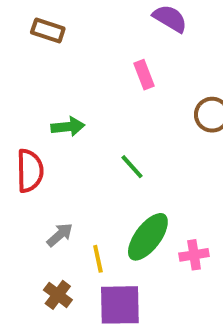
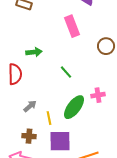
pink rectangle: (144, 75) -> (72, 26), size x1.5
pink cross: (194, 255) -> (98, 95), moved
brown cross: (58, 295) -> (29, 136), turned -32

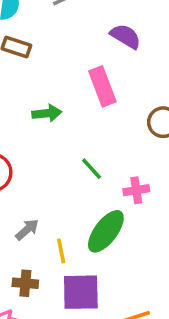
green arrow: (34, 52) -> (47, 113), moved
pink cross: (98, 95) -> (136, 190), moved

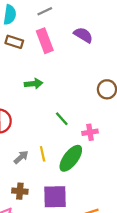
pink rectangle: (102, 86) -> (45, 41), moved
yellow line: (61, 251) -> (43, 154), moved

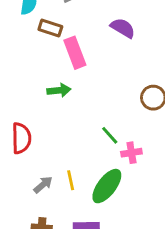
pink rectangle: (45, 41) -> (75, 53), moved
brown rectangle: (14, 42) -> (50, 28), moved
green line: (62, 119) -> (110, 135), moved

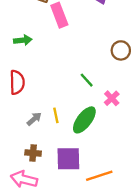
green arrow: (59, 90) -> (23, 40), moved
pink cross: (131, 153) -> (112, 98), moved, turned -35

